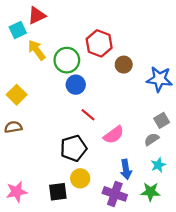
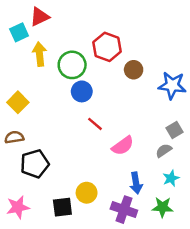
yellow arrow: (37, 50) -> (40, 54), turned 30
black pentagon: (73, 148) -> (35, 164), moved

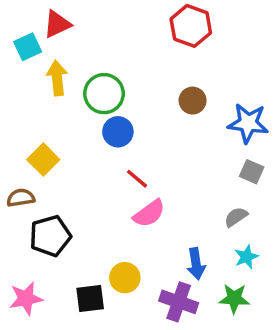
red hexagon: (107, 47) -> (191, 26), moved
yellow square: (18, 102) -> (43, 160), moved
gray square: (175, 130) -> (252, 172), moved, turned -35
pink semicircle: (123, 146) -> (149, 213), moved

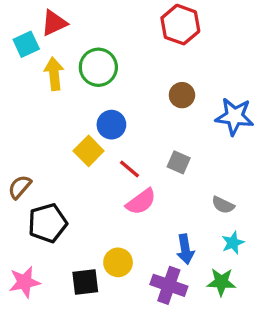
green circle: (104, 94) -> (98, 67), moved
yellow square: (43, 160) -> (89, 151), moved
gray square: (252, 172) -> (179, 162), moved
brown semicircle: (21, 198) -> (20, 187), turned -40
gray semicircle: (236, 217) -> (223, 205), turned -120

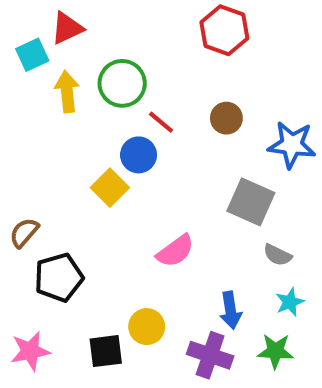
gray square: (179, 162) -> (251, 202), moved, size x1.6
red line: (130, 169) -> (161, 122), moved

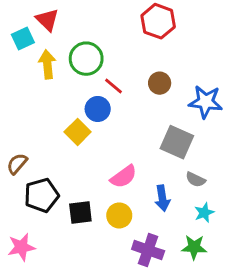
red triangle: (67, 28) -> (47, 20), turned -50
blue arrow: (230, 310) -> (162, 198), moved
yellow circle: (147, 327) -> (119, 215), moved
black square: (106, 351) -> (80, 213), moved

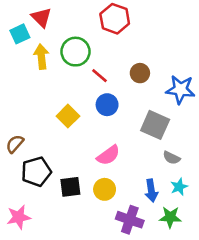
red hexagon: (158, 21) -> (115, 19), moved
blue circle: (98, 109) -> (107, 105), moved
blue arrow: (162, 198) -> (151, 191), moved

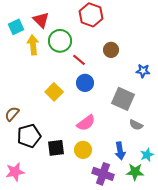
red triangle: (41, 17) -> (41, 20), moved
brown circle: (140, 73) -> (111, 50), moved
blue star: (180, 90) -> (143, 71), size x0.6
cyan star: (179, 187) -> (147, 155), moved

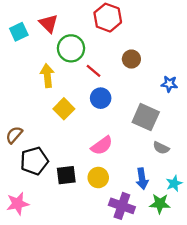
yellow arrow: (33, 45) -> (47, 76), moved

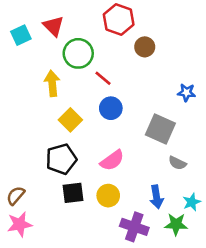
brown circle: (131, 59) -> (145, 47), moved
brown semicircle: (14, 135) -> (16, 196), moved
black pentagon: (34, 161) -> (61, 159), moved

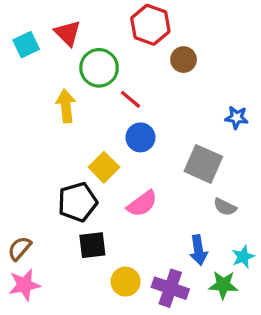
yellow square: (70, 120) -> (104, 167), moved
yellow circle: (108, 196) -> (126, 282), moved

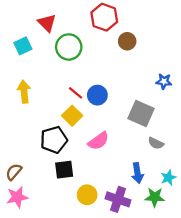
cyan square: (26, 45) -> (23, 46), moved
red line: (130, 99) -> (76, 93), moved
yellow arrow: (66, 106) -> (24, 92), moved

